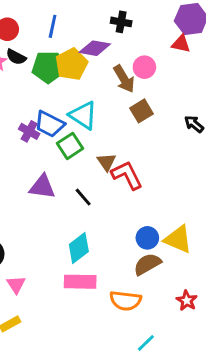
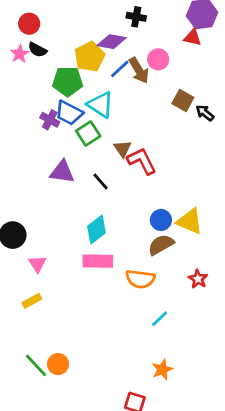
blue line: (53, 26) -> (120, 69), moved, turned 35
green pentagon: (48, 67) -> (68, 81), moved
brown square: (142, 111) -> (183, 101), moved, turned -30

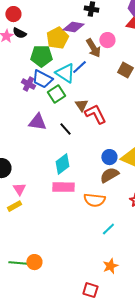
blue line: (120, 69) -> (79, 67), moved
yellow rectangle: (32, 301) -> (14, 206), moved
green line: (36, 365) -> (18, 263), turned -42

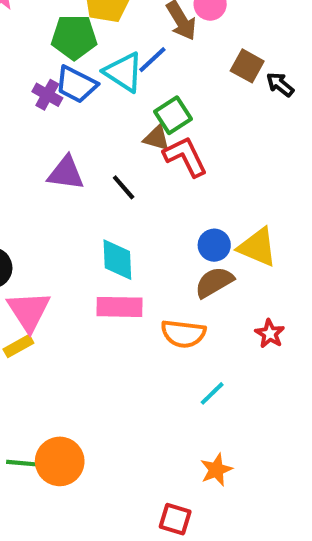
green square: (56, 94) -> (173, 115), moved
brown triangle: (81, 105) -> (157, 138), turned -40
cyan diamond: (62, 164) -> (117, 260), turned -55
pink triangle: (19, 189) -> (29, 311), size x1.6
orange circle: (34, 262) -> (60, 461), size x1.5

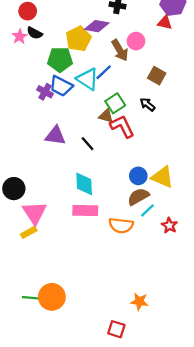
black arrow: (280, 84) -> (147, 104), moved
cyan line: (212, 393) -> (147, 210), moved
orange star: (216, 470) -> (139, 301), turned 30

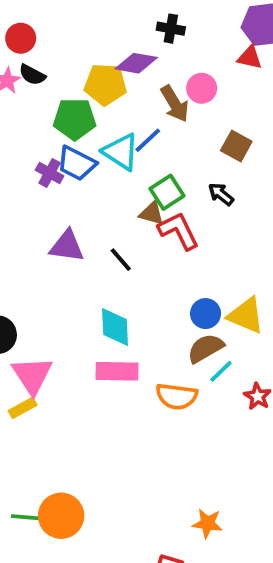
yellow pentagon: (78, 39) -> (105, 84), turned 30

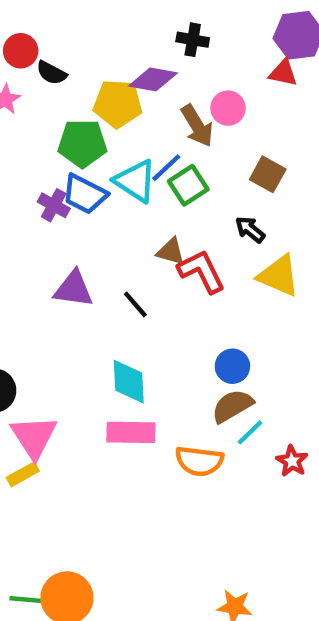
black semicircle: (32, 75) -> (52, 73), moved
green square: (167, 192) -> (188, 185), moved
yellow triangle: (246, 315) -> (279, 276), moved

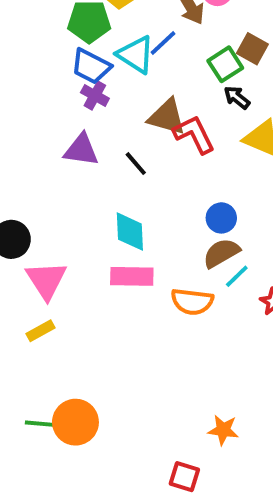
green square: (188, 185) -> (225, 64), moved
purple cross: (54, 205) -> (95, 95), moved
brown triangle: (171, 251) -> (167, 117), size x1.5
yellow rectangle: (23, 474) -> (40, 331), moved

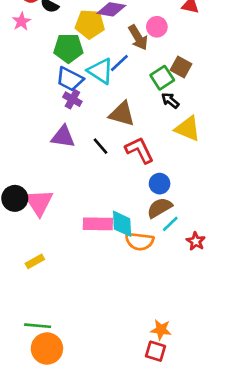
red L-shape: (194, 134) -> (139, 150), moved
cyan diamond: (130, 232) -> (122, 224), moved
pink triangle: (46, 280) -> (39, 202), moved
orange circle: (75, 422) -> (47, 348), moved
red square: (184, 477) -> (156, 351), moved

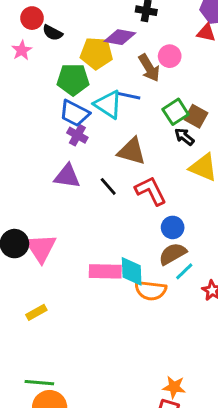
blue line: (119, 63) -> (129, 96), turned 55
brown square: (181, 67) -> (196, 116), moved

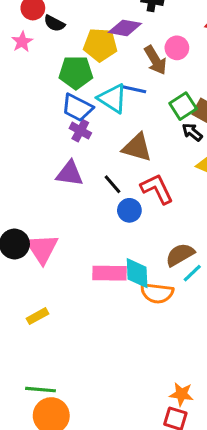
blue circle: (173, 227) -> (129, 210), moved

